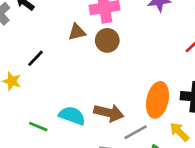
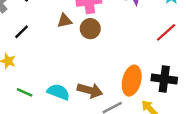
black line: (36, 58) -> (22, 32), moved
green line: (38, 127) -> (25, 92), moved

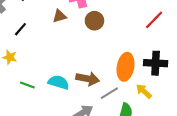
brown circle: (90, 29) -> (94, 21), moved

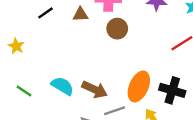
black line: (20, 29) -> (46, 13), moved
green line: (27, 85) -> (24, 91), moved

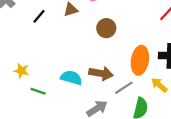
brown circle: (117, 29) -> (106, 28), moved
yellow star: (16, 46) -> (21, 71), moved

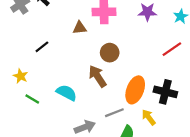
black line: (39, 16) -> (42, 47), moved
brown arrow: (101, 73) -> (97, 76), moved, turned -145

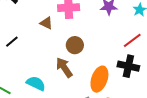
brown triangle: (80, 28) -> (46, 23), turned 32
black cross: (165, 92) -> (128, 66), moved

